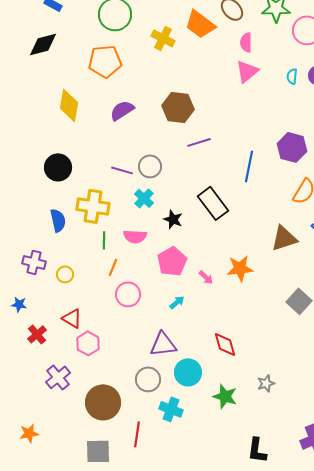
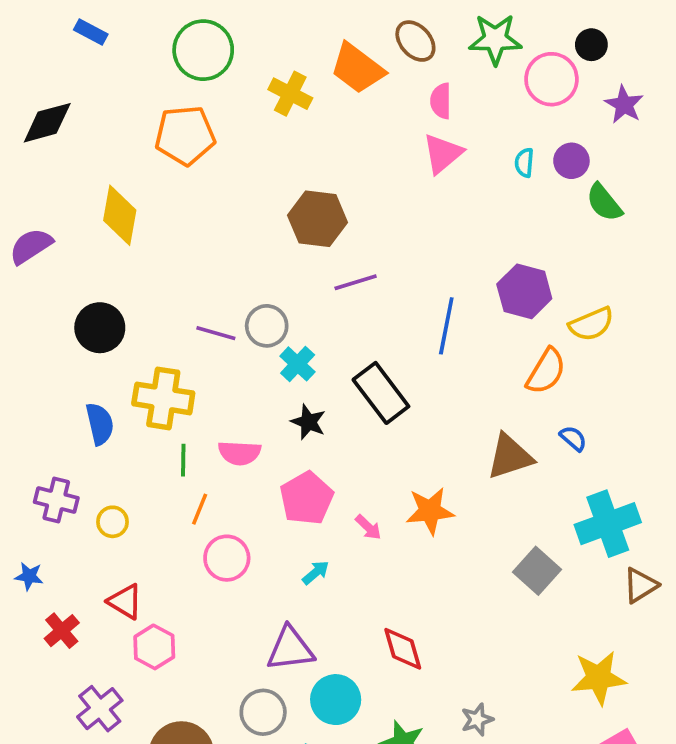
black diamond: (43, 44) -> (47, 123), moved
purple semicircle: (122, 110) -> (31, 246), moved
cyan cross: (144, 198) -> (298, 364), moved

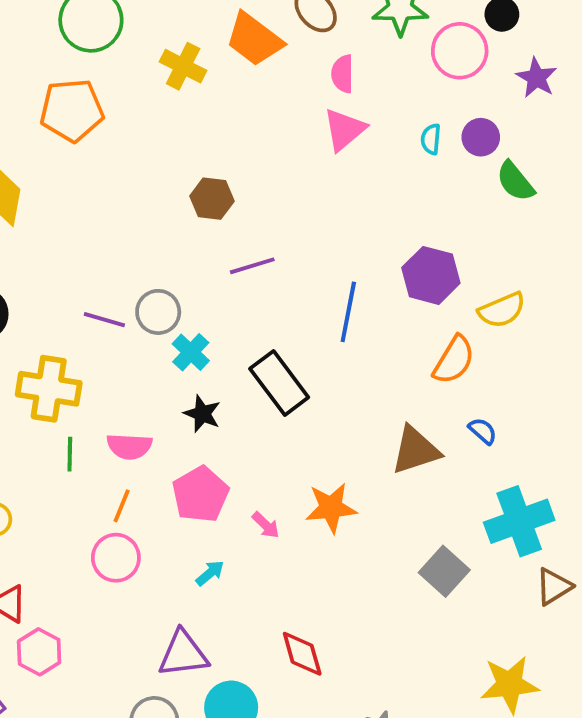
brown hexagon: (317, 219) -> (212, 199), size x0.7
orange line: (200, 509) -> (122, 506), moved

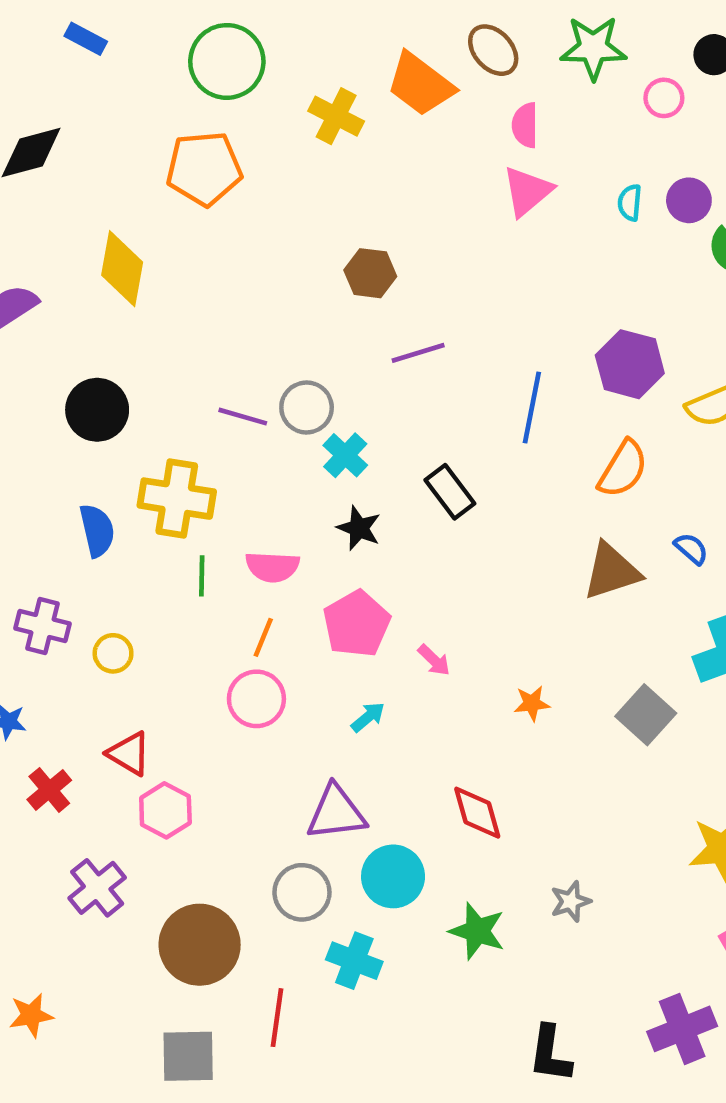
pink circle: (460, 51) -> (664, 98), size x0.6
orange semicircle: (454, 360) -> (623, 469), moved
black rectangle: (279, 383) -> (450, 492), size x0.7
orange star: (331, 508) -> (532, 703), moved, size x0.6

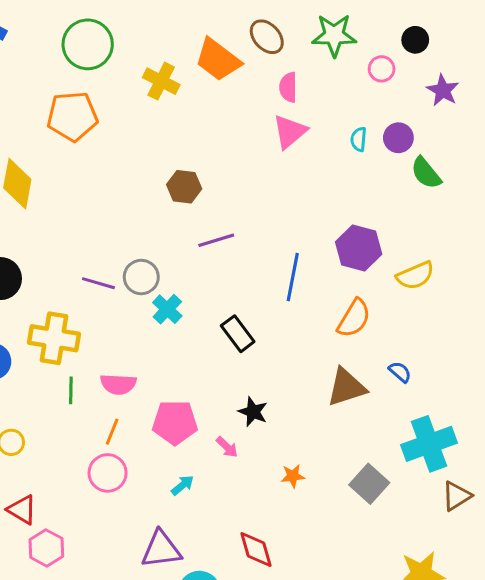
black star: (359, 528) -> (253, 412), moved
pink pentagon: (357, 624) -> (175, 422), turned 30

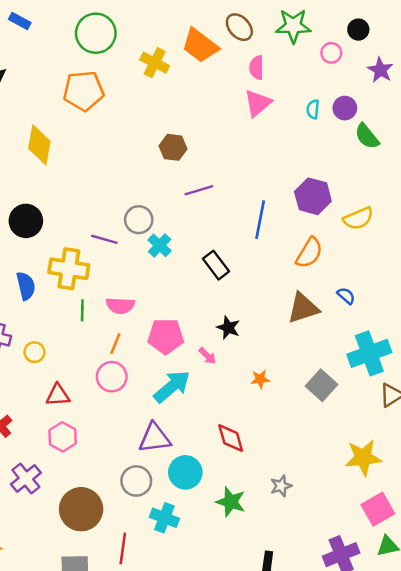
purple line: (98, 283) -> (104, 239), moved
cyan arrow: (183, 485) -> (172, 387), size x2.0
red triangle: (22, 510) -> (58, 395), moved, turned -35

